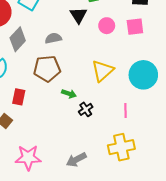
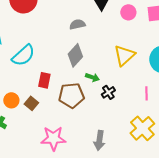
gray diamond: (18, 39) -> (75, 55), moved
brown pentagon: (47, 69) -> (71, 95), moved
yellow cross: (121, 147) -> (142, 128), turned -30
gray arrow: (76, 160) -> (99, 140), turned -54

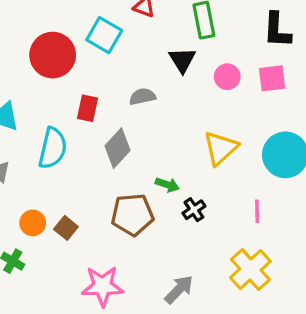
cyan semicircle: (23, 55) -> (53, 148), turned -35
gray diamond: (75, 55) -> (117, 148), moved
red rectangle: (44, 80) -> (88, 108), moved
gray arrow: (99, 140) -> (179, 289), turned -144

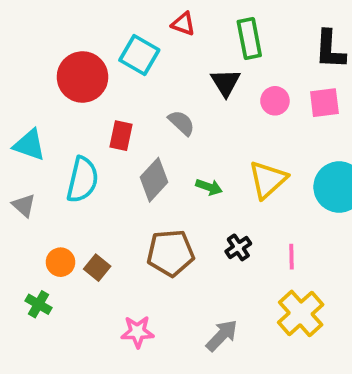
gray semicircle: (142, 97) -> (181, 123), turned 55
green arrow: (167, 185) -> (209, 187), moved
pink line: (257, 211) -> (291, 257), moved
pink star: (103, 286) -> (137, 332), size x0.7

